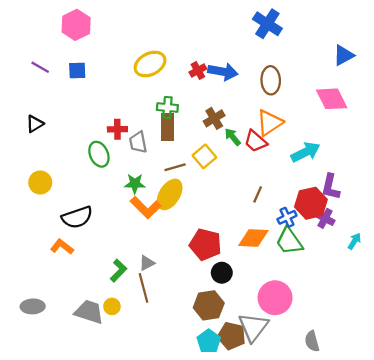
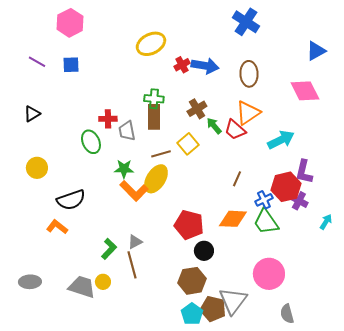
yellow ellipse: (150, 64) -> (151, 44), moved
pink circle: (275, 298) -> (269, 274), moved

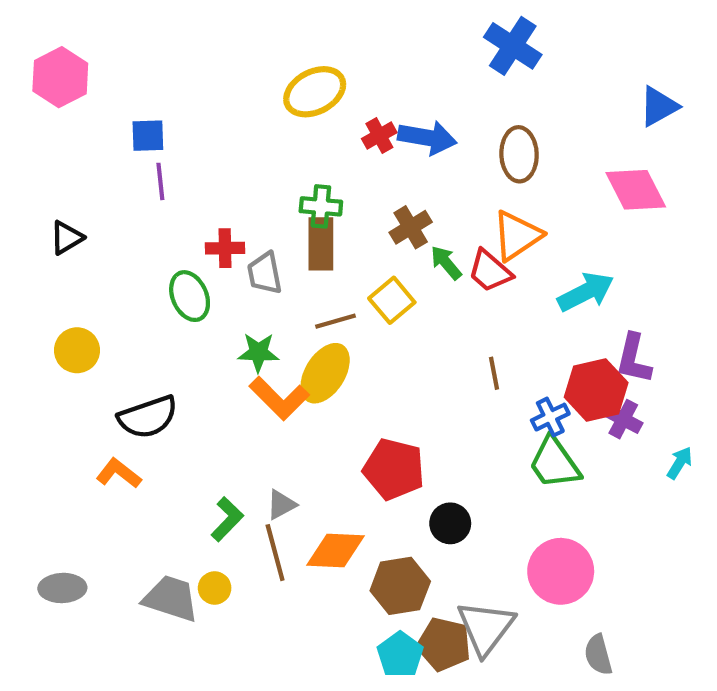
pink hexagon: (70, 23) -> (60, 77), moved
purple line: (37, 62) -> (160, 181), moved, turned 54
brown line: (237, 179) -> (494, 373), turned -35
orange diamond: (233, 219) -> (336, 550), moved
black circle: (204, 251) -> (450, 523), moved

